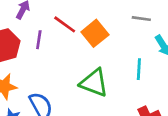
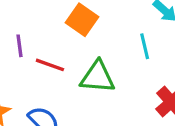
red line: (65, 24) -> (50, 65), moved

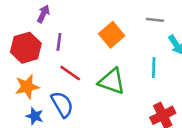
red line: (50, 65) -> (70, 73), moved

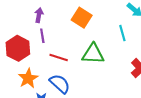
purple arrow: (43, 14) -> (39, 15), moved

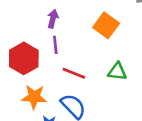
green triangle: (93, 54) -> (117, 72), size x0.7
orange star: (28, 78) -> (34, 97), turned 30

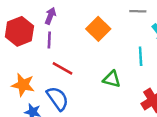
red hexagon: (24, 58) -> (19, 31), moved
green triangle: (117, 72) -> (112, 79), moved

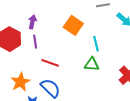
cyan line: (141, 56) -> (96, 44), moved
orange star: (23, 85) -> (20, 82), turned -30

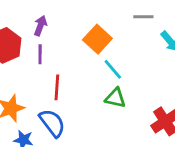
cyan line: (96, 44) -> (113, 69), moved, turned -35
red line: (50, 63) -> (57, 87), turned 66

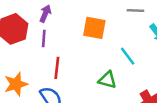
orange square: (97, 39) -> (94, 28), turned -35
cyan line: (113, 69) -> (128, 56), moved

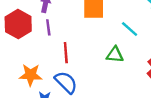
orange star: (16, 84) -> (31, 75), turned 30

